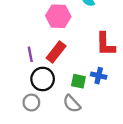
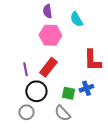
blue cross: (99, 76) -> (86, 88), turned -32

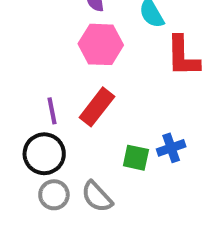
red L-shape: (92, 60) -> (183, 56), moved
black circle: (36, 91) -> (44, 154), moved
gray semicircle: (62, 113) -> (97, 197), moved

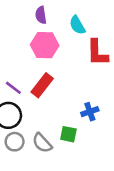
purple line: (52, 111) -> (13, 88), turned -42
green square: (136, 158) -> (68, 134), moved

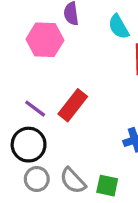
pink hexagon: (45, 45) -> (45, 40), moved
green square: (68, 134) -> (107, 186), moved

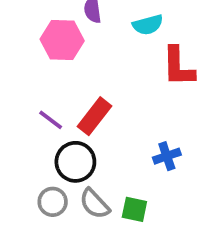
cyan semicircle: (119, 27) -> (148, 25), turned -75
black circle: (29, 145) -> (75, 162), moved

